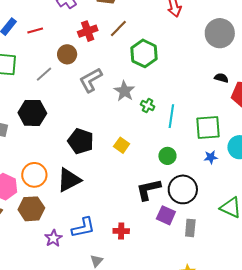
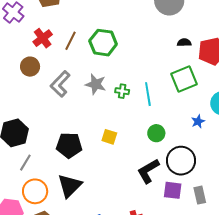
brown line: (118, 28) -> (70, 41), moved
gray line: (44, 74) -> (25, 163), moved
green square: (208, 127) -> (184, 79), moved

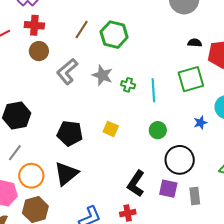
red cross: (43, 38) -> (34, 25), moved, turned 36
gray line: (25, 163) -> (15, 153), moved
black L-shape: (148, 171) -> (136, 184), moved, turned -32

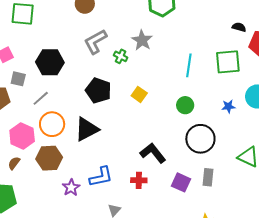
gray L-shape: (67, 71) -> (95, 42), moved
green cross: (128, 85) -> (121, 56), moved
black L-shape: (136, 184) -> (153, 153), turned 96
purple square: (168, 189) -> (181, 182), moved

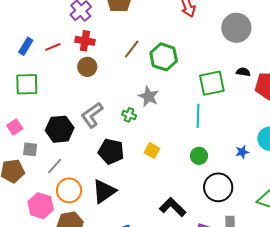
gray L-shape: (95, 42) -> (92, 115), moved
green square: (228, 62) -> (212, 83), moved

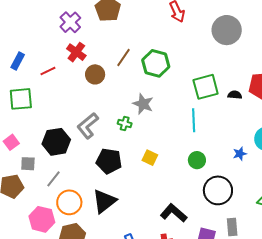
red cross: (85, 41) -> (76, 52), turned 30
red line: (53, 47) -> (48, 71), moved
brown circle: (87, 67) -> (95, 74), moved
black semicircle: (243, 72) -> (235, 95), moved

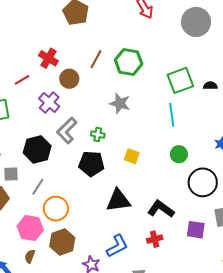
purple cross: (70, 22) -> (49, 103), moved
green cross: (125, 124) -> (98, 135), moved
black triangle: (104, 201) -> (118, 200), moved, turned 36

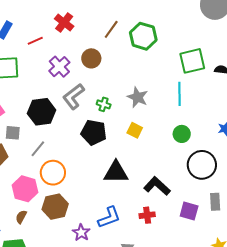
brown circle: (69, 79) -> (91, 58), moved
gray star: (120, 103) -> (138, 97), moved

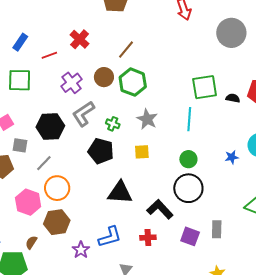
green hexagon: (143, 36) -> (133, 82), moved
yellow square: (135, 130) -> (142, 152), turned -35
black circle: (202, 165) -> (188, 188), moved
brown semicircle: (21, 217) -> (31, 242), moved

